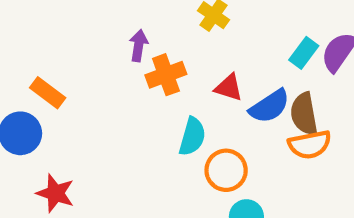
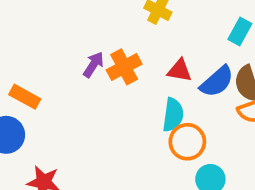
purple arrow: (138, 46) -> (93, 65), moved, turned 32
cyan semicircle: (192, 137) -> (173, 115), moved

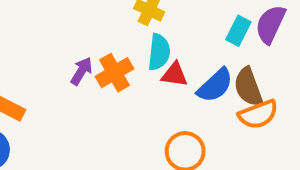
cyan semicircle: (173, 115) -> (159, 52), moved

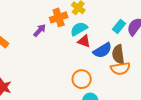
cyan semicircle: (159, 52) -> (79, 29), turned -138
orange cross: (115, 73) -> (59, 17), moved

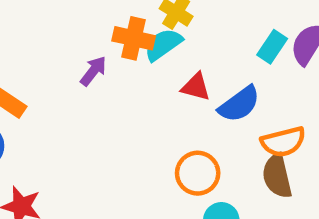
orange cross: (59, 17) -> (134, 38), turned 36
cyan semicircle: (79, 29) -> (163, 44), moved
brown semicircle: (118, 54) -> (277, 176), moved

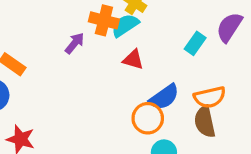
cyan rectangle: (272, 47) -> (195, 43), moved
red triangle: (196, 87) -> (133, 60), moved
blue semicircle: (239, 104) -> (164, 97), moved

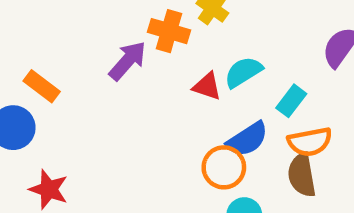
cyan semicircle: (125, 25) -> (243, 72), moved
purple arrow: (75, 43) -> (128, 61), size x1.4
cyan rectangle: (195, 43) -> (291, 101), moved

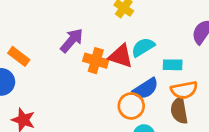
orange cross: (169, 31) -> (96, 61), moved
red triangle: (207, 86) -> (121, 56), size x1.4
cyan rectangle: (291, 101) -> (173, 65), turned 54

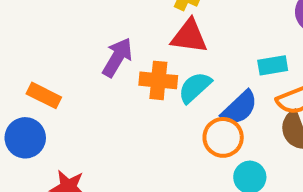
cyan semicircle: (143, 47) -> (195, 87), moved
red triangle: (121, 56) -> (189, 36), moved

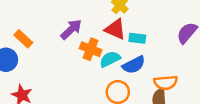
cyan rectangle: (273, 65) -> (137, 38), moved
blue semicircle: (239, 108) -> (134, 65), moved

